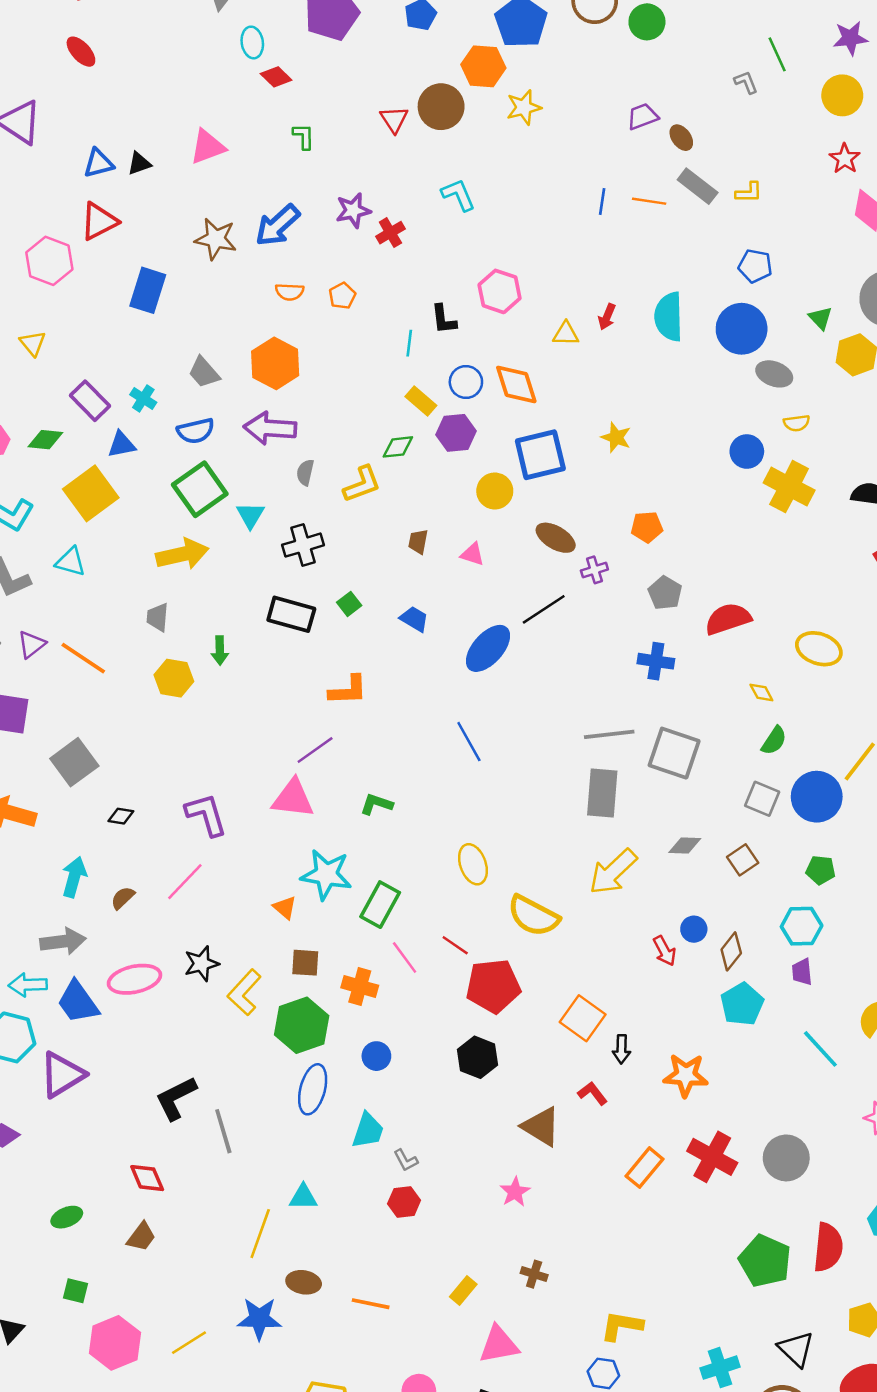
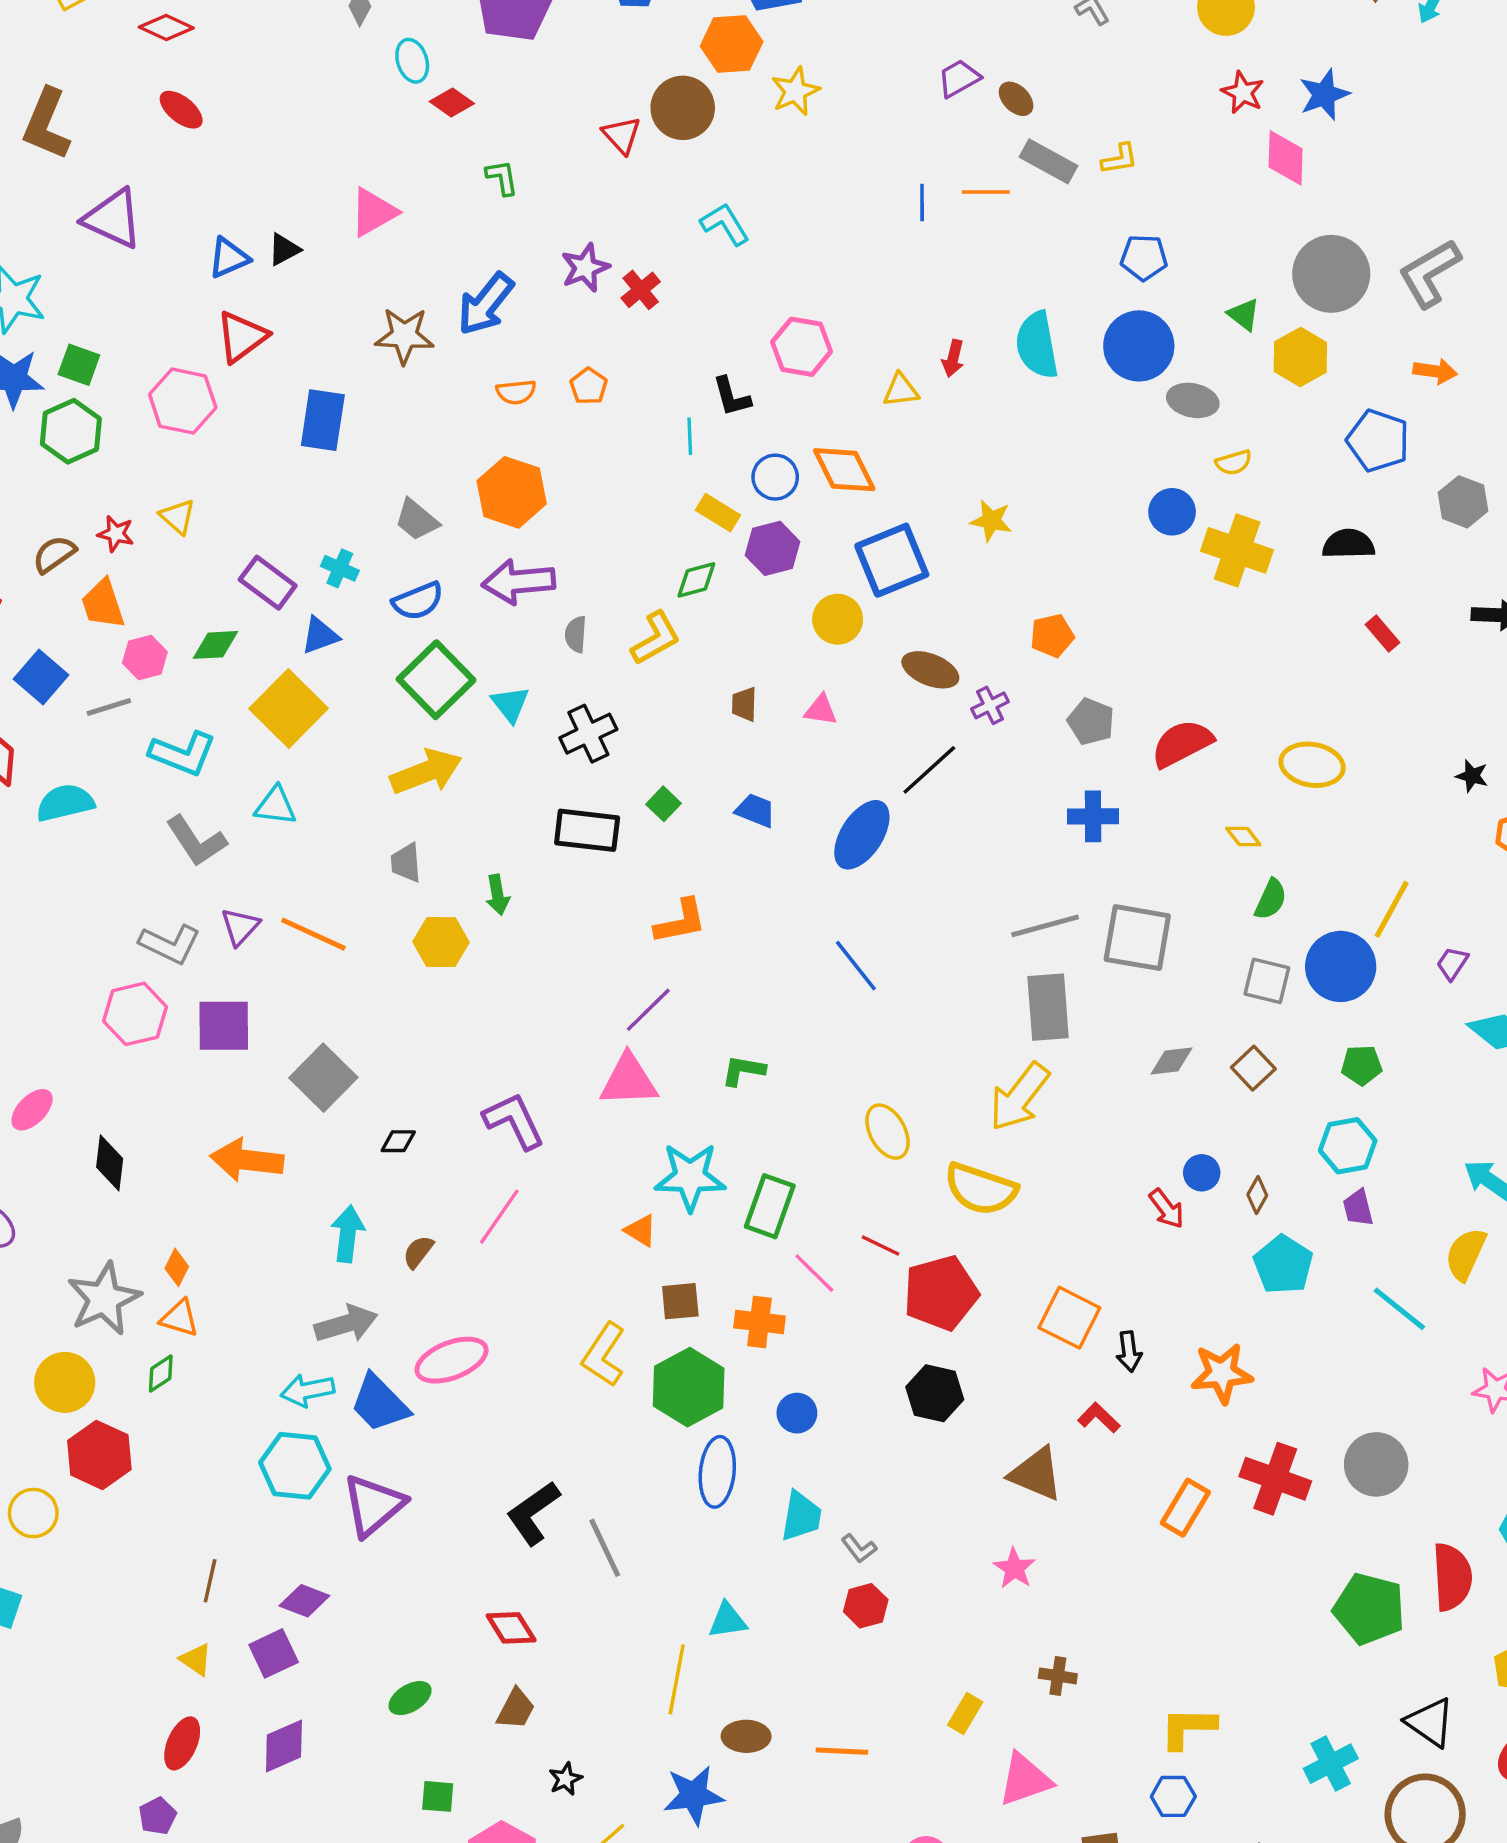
yellow arrow: (613, 872) -> (1019, 1097), moved
brown diamond: (731, 951) -> (1257, 1195), size x0.7
black star: (201, 964) -> (566, 1779), moved, size x0.7

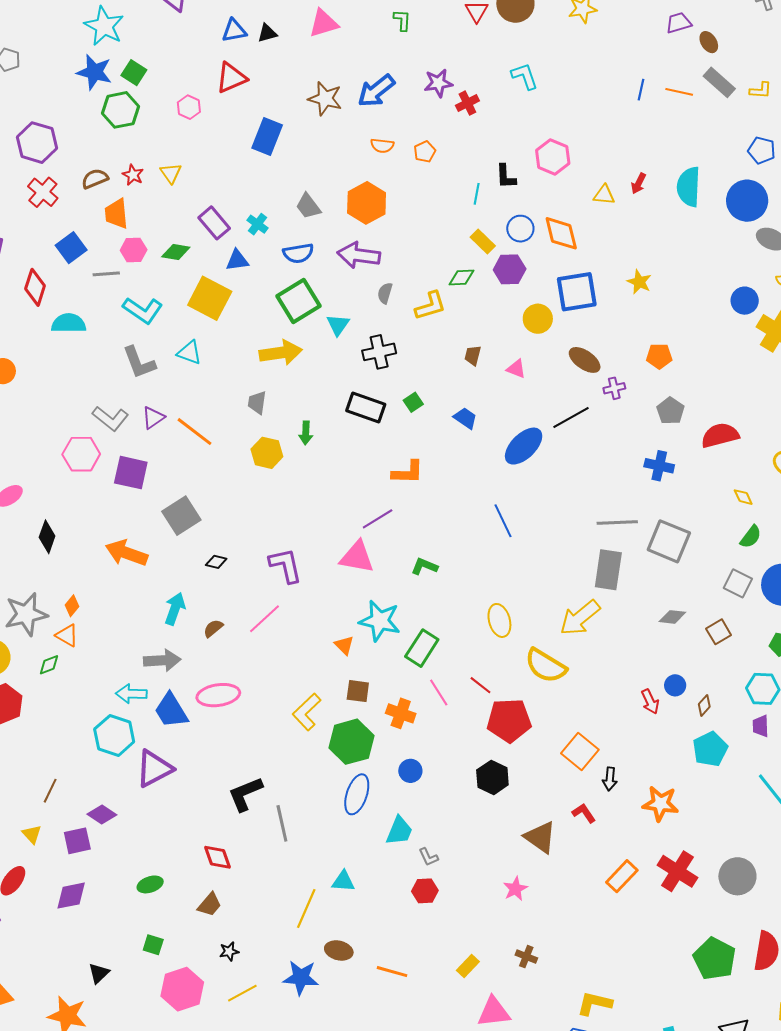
pink hexagon: (183, 401) -> (189, 107), size x0.6
yellow square: (289, 709) -> (210, 298), turned -30

